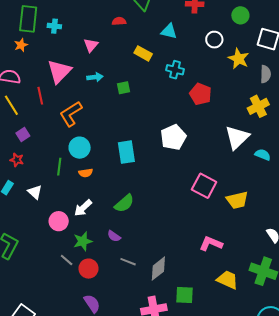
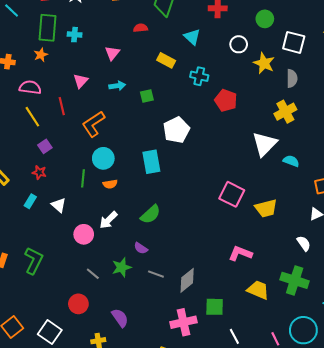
cyan triangle: (169, 31) -> (192, 37), turned 30
pink triangle: (59, 71) -> (81, 81), size x0.6
white pentagon: (173, 137) -> (176, 130), moved
green star: (83, 241) -> (122, 267), moved
red circle: (88, 269) -> (78, 304), moved

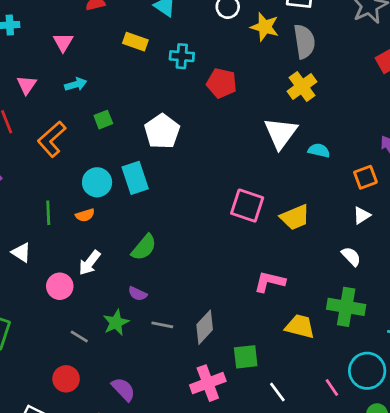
gray semicircle: (292, 78) -> (304, 41), size x1.4
green square: (147, 96) -> (103, 120), moved
cyan circle: (103, 158) -> (97, 182), moved

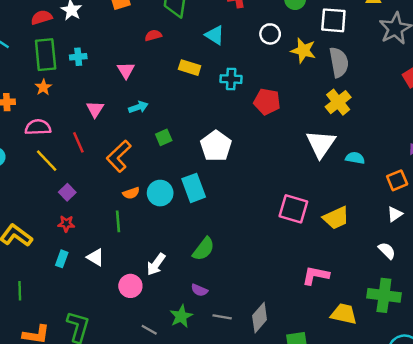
orange semicircle: (85, 215) -> (131, 193), moved

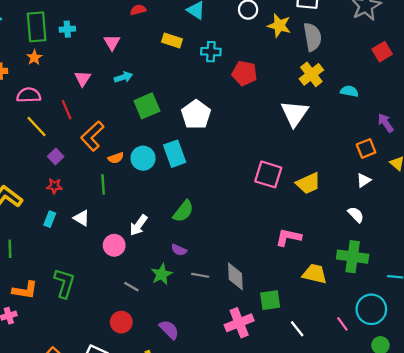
green square: (164, 137) -> (147, 106), size x1.6
orange L-shape: (119, 156) -> (92, 136), moved
cyan semicircle: (355, 158) -> (349, 91), moved
gray diamond: (260, 318) -> (235, 276), turned -44

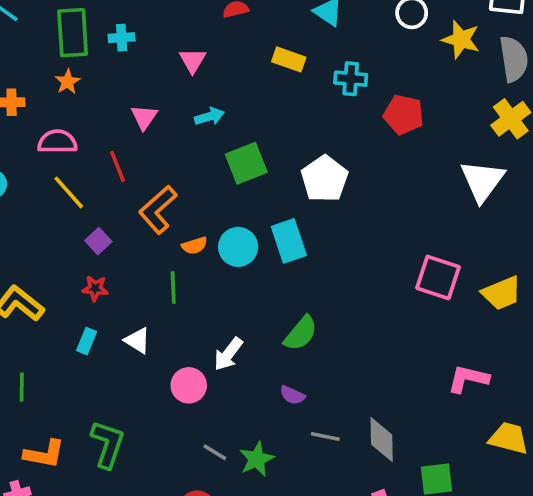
green star: (162, 274) -> (257, 459), moved

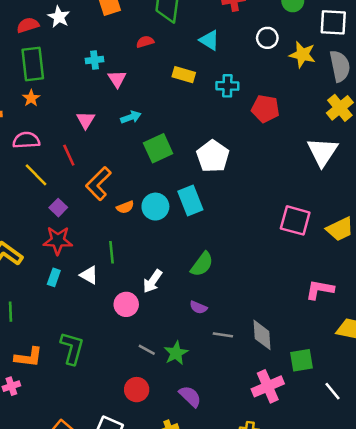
cyan cross: (122, 38) -> (94, 60), moved
green line: (173, 287) -> (112, 252), moved
red star: (95, 288) -> (58, 240), size x1.6

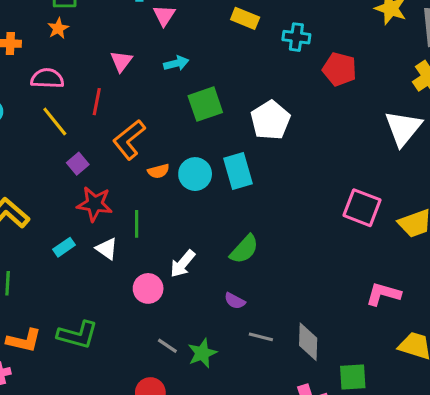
red line: (69, 155) -> (97, 102), turned 30
red star: (58, 240) -> (95, 204), moved
cyan rectangle: (54, 277) -> (64, 247), turned 30
green L-shape: (72, 348) -> (78, 335), turned 84

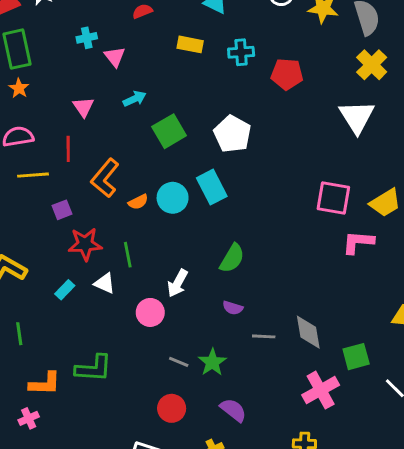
yellow line: (55, 121) -> (33, 175), turned -44
purple square: (78, 164) -> (62, 210), turned 30
pink L-shape: (383, 294) -> (358, 242), moved

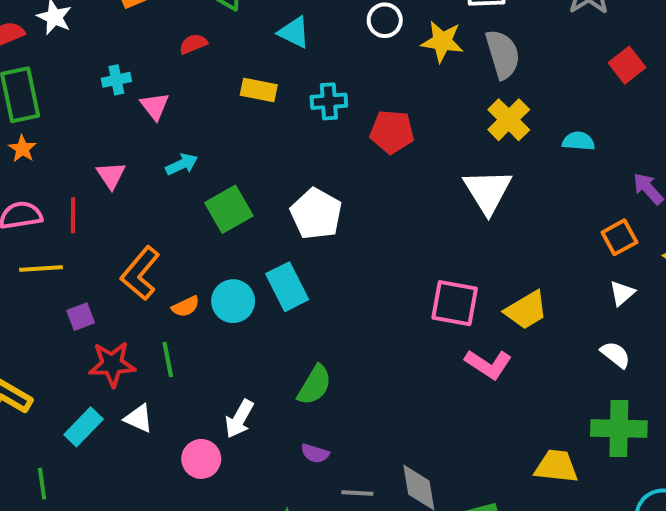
red line: (68, 149) -> (73, 215), moved
pink L-shape: (358, 242) -> (488, 364), turned -152
green line: (128, 255) -> (168, 360), moved
cyan rectangle: (65, 290) -> (84, 427), size x1.4
green line: (19, 334) -> (42, 484), moved

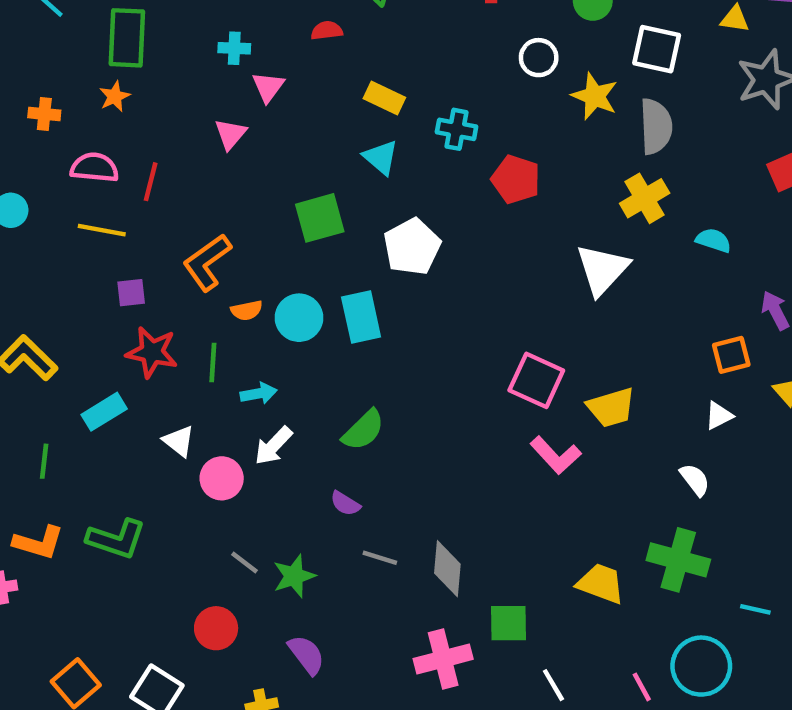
cyan triangle: (294, 32) -> (381, 157), moved
cyan arrow: (182, 164) -> (259, 393), moved
pink triangle: (111, 175) -> (230, 134), moved
white triangle: (139, 418) -> (179, 441), moved

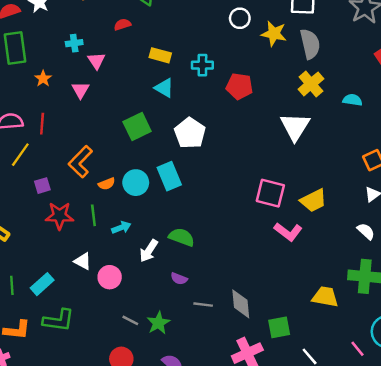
orange star: (115, 96) -> (43, 79), moved
yellow line: (102, 230) -> (20, 155), turned -55
cyan rectangle: (104, 412) -> (42, 284), moved
green semicircle: (363, 430) -> (182, 237), turned -105
white arrow: (273, 446) -> (149, 251), moved

